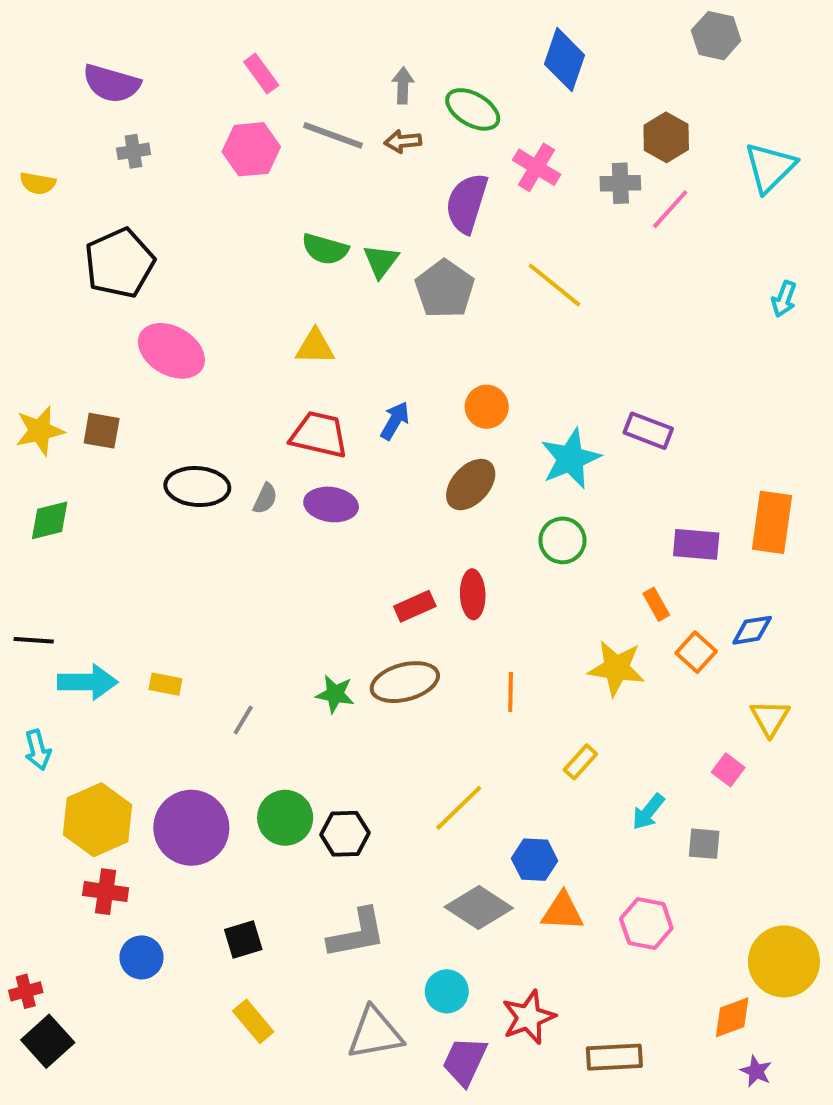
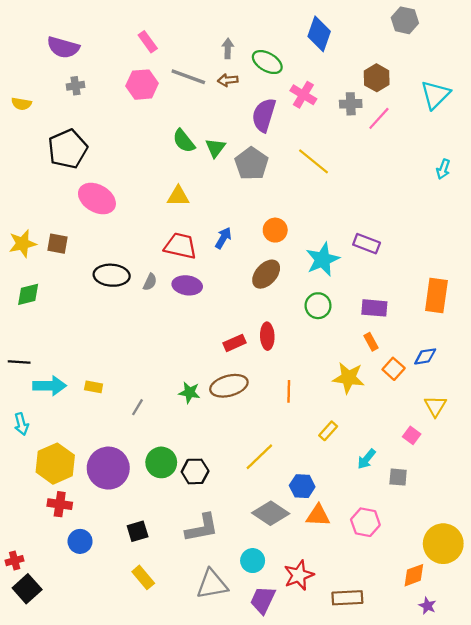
green semicircle: (325, 249) -> (184, 141), turned 35
purple rectangle: (696, 544) -> (374, 308), moved

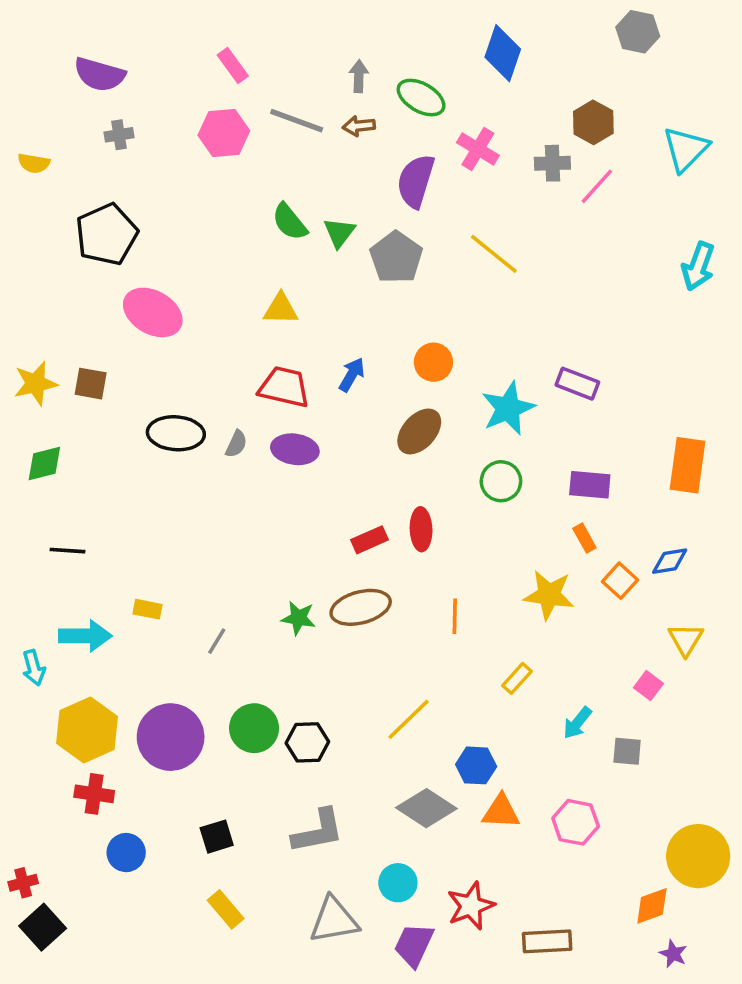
cyan arrow: (443, 169) -> (698, 266), size x1.5
black line: (19, 362) -> (68, 551), moved
cyan arrow: (50, 386) -> (85, 636), moved

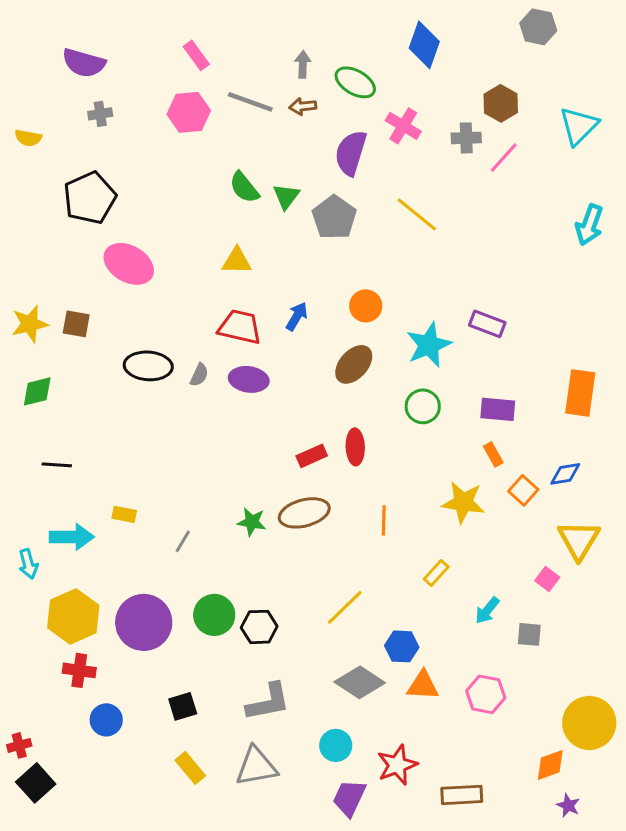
yellow triangle: (686, 639) -> (579, 540), size x1.4
gray triangle: (334, 920) -> (256, 766), moved

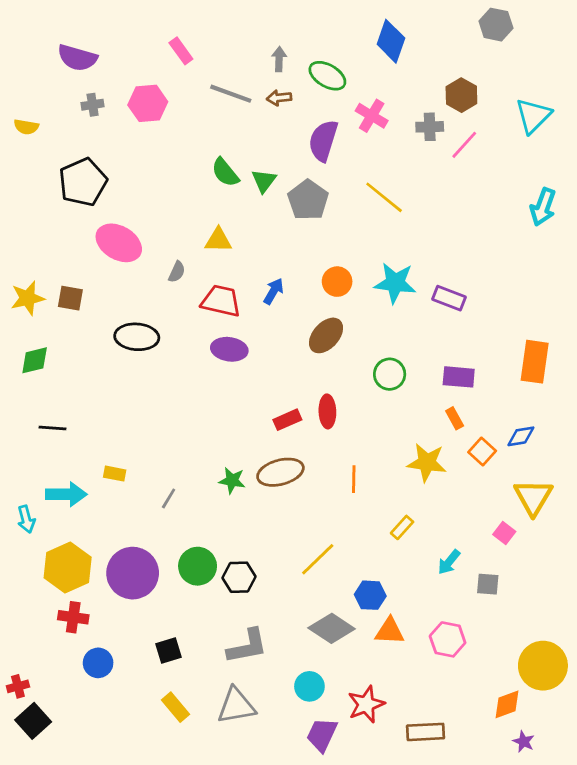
pink hexagon: (189, 112) -> (148, 103), moved
cyan star: (429, 345) -> (395, 283), moved, turned 30
gray semicircle: (199, 375) -> (177, 272), moved

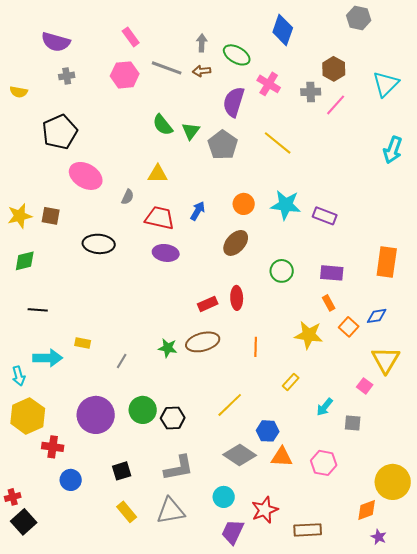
pink hexagon: (148, 103) -> (125, 75), moved
yellow hexagon: (68, 568) -> (28, 416), moved

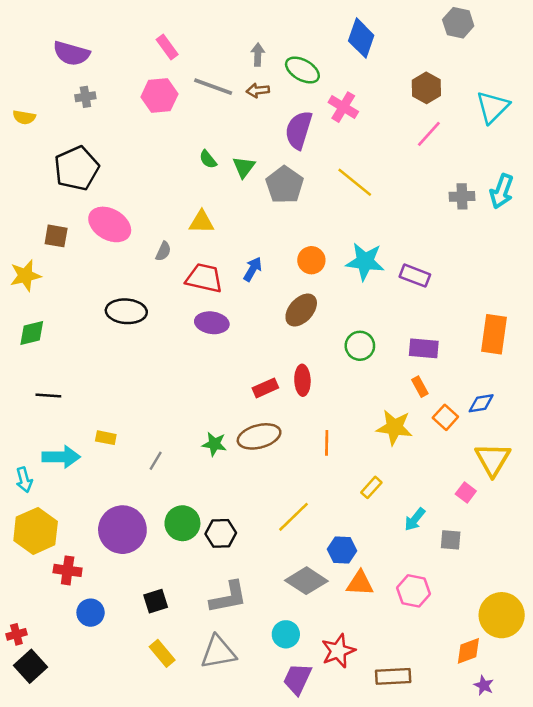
gray cross: (311, 92) -> (462, 196), moved
green semicircle: (163, 125) -> (208, 159), size x0.7
brown square: (51, 216) -> (56, 236), moved

